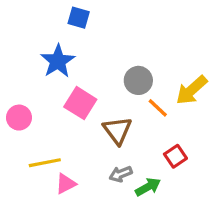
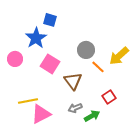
blue square: (79, 18) -> (50, 20), moved
pink circle: (19, 118) -> (15, 59), moved
pink triangle: (66, 184) -> (41, 114), size x1.5

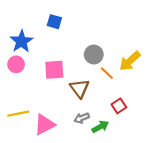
blue star: (36, 38) -> (22, 41), moved
pink square: (50, 64) -> (54, 70), turned -36
yellow line: (28, 101) -> (18, 114), moved

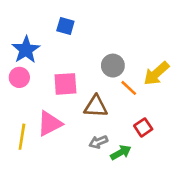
brown triangle: (80, 88) -> (96, 106), turned -50
yellow line: (18, 114) -> (22, 137), turned -70
pink triangle: (45, 125) -> (50, 124), moved

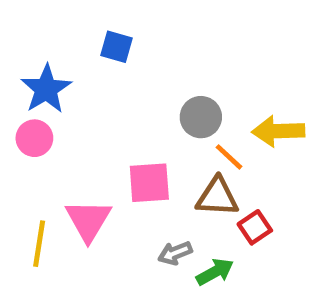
yellow arrow: (156, 73) -> (278, 131), turned 40
pink square: (65, 84) -> (149, 183), moved
brown triangle: (96, 106) -> (217, 197), moved
pink triangle: (50, 124) -> (88, 220), turned -32

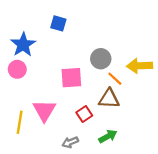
pink square: (149, 183) -> (71, 78), moved
red square: (255, 227) -> (84, 114), moved
gray arrow: (175, 253) -> (70, 142), moved

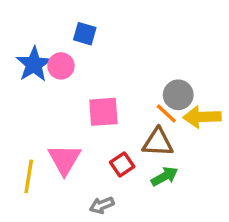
gray circle: (101, 59) -> (178, 95), moved
yellow arrow: (140, 66) -> (202, 117), moved
pink circle: (17, 69) -> (61, 66), moved
green arrow: (108, 136) -> (165, 176), moved

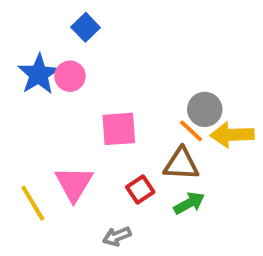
blue square: (85, 34) -> (86, 27), moved, turned 30
yellow line: (29, 176) -> (33, 203), turned -40

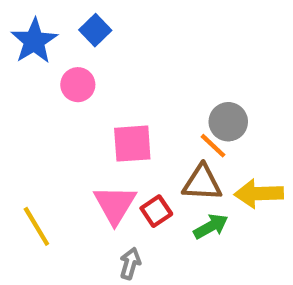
blue star: (39, 74) -> (34, 41), moved
yellow arrow: (232, 135) -> (259, 194), moved
pink triangle: (74, 184) -> (115, 205), moved
gray arrow: (117, 236) -> (130, 263), turned 128

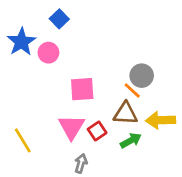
blue star: (34, 41) -> (21, 42), moved

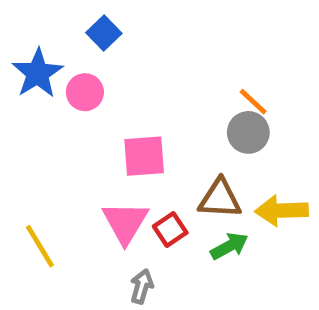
orange line: (132, 90) -> (253, 102), moved

